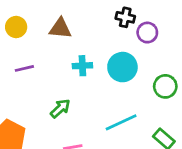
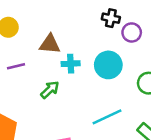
brown triangle: (60, 28) -> (50, 44), moved
green arrow: (60, 108) -> (50, 90), moved

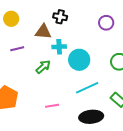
black cross: (111, 18) -> (60, 17), moved
cyan circle: (108, 65) -> (79, 60), moved

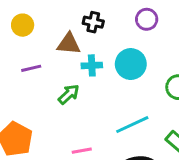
purple circle: (106, 23) -> (147, 19), moved
cyan circle: (79, 60) -> (131, 64), moved

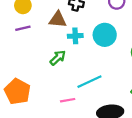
purple line: (31, 68) -> (23, 28), moved
cyan line: (132, 125) -> (89, 82), moved

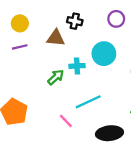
cyan cross: (75, 36) -> (77, 66), moved
pink line: (68, 100) -> (66, 121), turned 56

